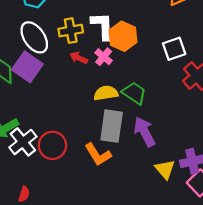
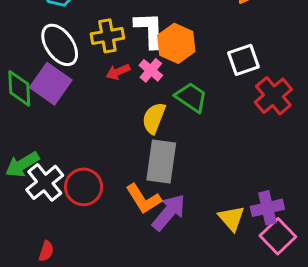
red arrow: (79, 58) -> (118, 72), turned -48
yellow semicircle: (106, 93) -> (154, 118), turned -60
green trapezoid: (134, 93) -> (191, 97), moved
purple arrow: (145, 132) -> (169, 212), moved, turned 68

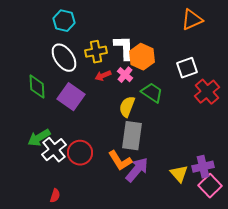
purple square: (51, 84) -> (71, 97), moved

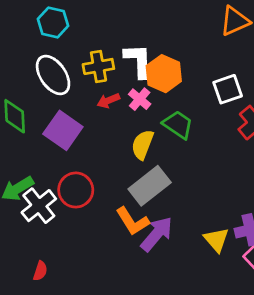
gray rectangle: (132, 136) -> (150, 186), turned 44
red circle: (80, 153) -> (76, 190), moved

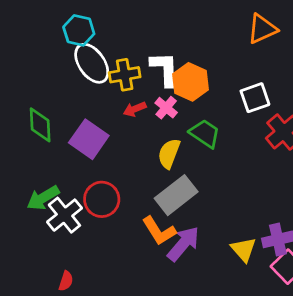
white ellipse: (53, 75) -> (92, 63), moved

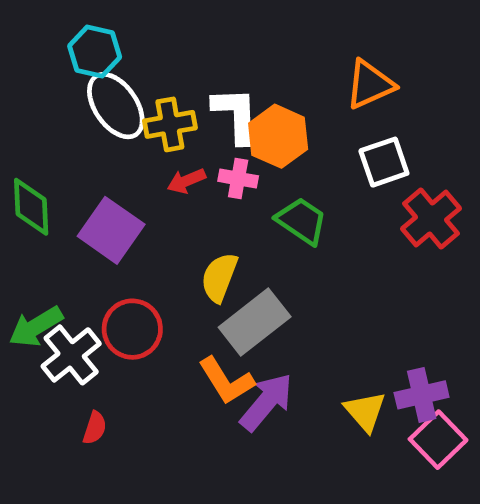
orange triangle: (262, 29) -> (370, 84), moved
pink cross: (166, 108) -> (238, 179), turned -30
yellow semicircle: (169, 154) -> (219, 277), moved
red semicircle: (66, 281) -> (95, 428), moved

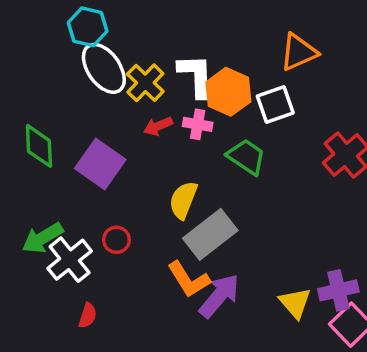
yellow cross: (170, 124) -> (145, 83), turned -36
white square: (384, 162) -> (275, 104), moved
red circle: (132, 329) -> (116, 240), size x0.6

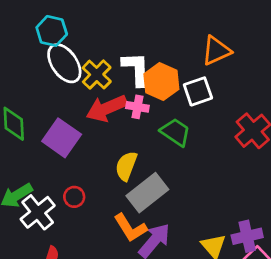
red arrow: (158, 126) -> (107, 108), size x1.8

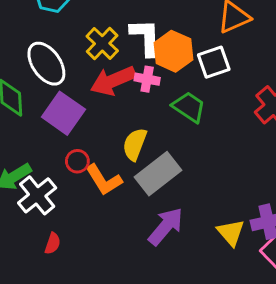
white ellipse: (64, 63) -> (46, 64), moved
red circle: (74, 197) -> (77, 161), moved
orange L-shape: (130, 228) -> (104, 180), moved

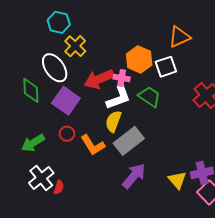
white L-shape: (146, 37) -> (119, 98), moved, turned 72
yellow cross: (102, 43) -> (75, 46), moved
red circle: (77, 161) -> (67, 134), moved
white cross: (37, 195) -> (41, 178), moved

